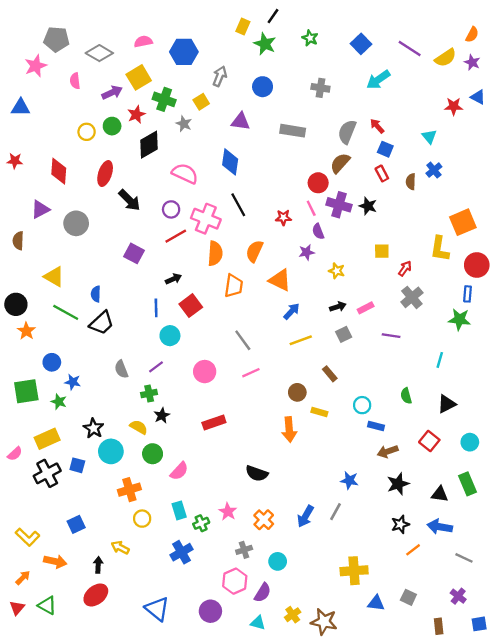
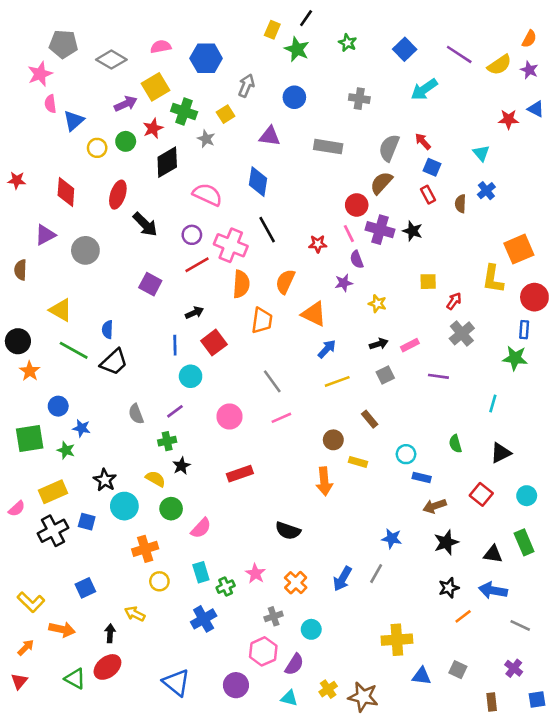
pink semicircle: (75, 81) -> (50, 104), moved
blue triangle: (21, 108) -> (74, 121), moved, turned -42
green triangle: (47, 605) -> (75, 679), moved

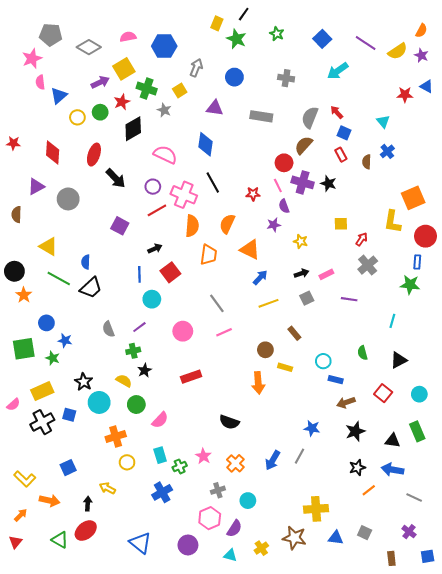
brown star: (363, 697) -> (294, 538), moved

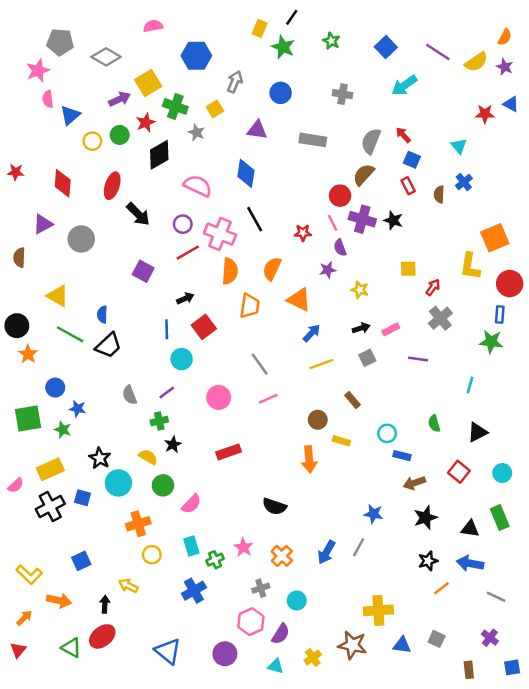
pink semicircle: (128, 37) -> (153, 26), moved

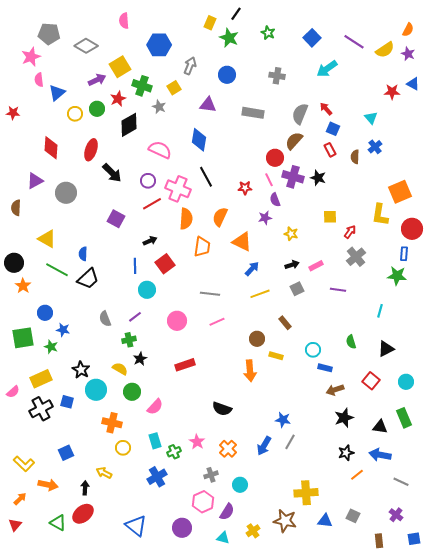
pink semicircle: (153, 26) -> (124, 21), turned -84
red star: (16, 172) -> (13, 113), moved
gray line: (260, 364) -> (210, 294), turned -48
blue star: (373, 514) -> (283, 420), moved
orange cross: (138, 524) -> (112, 423), turned 30

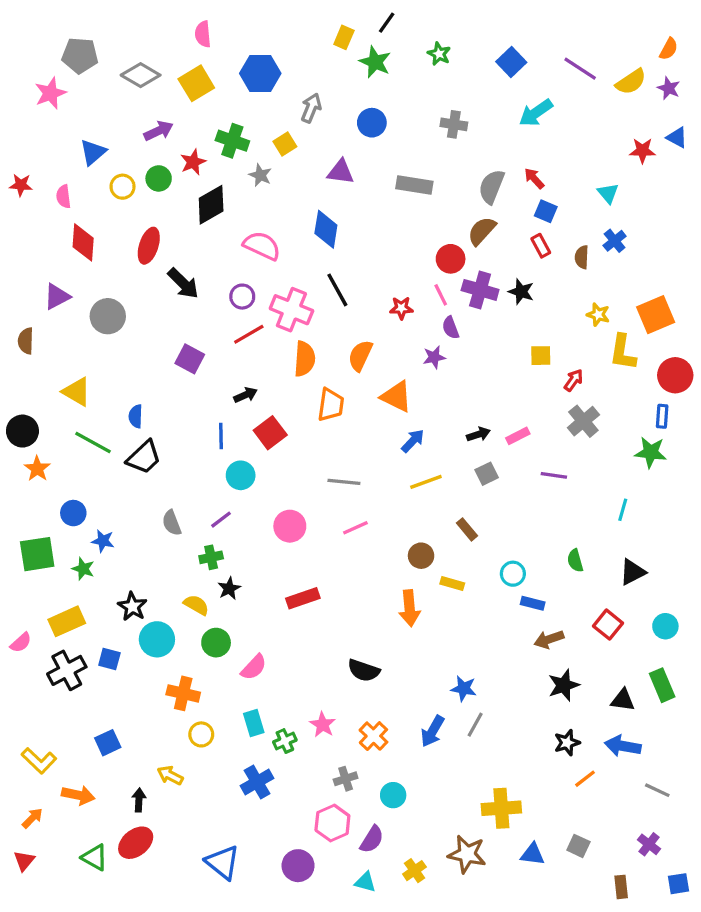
yellow square: (120, 67) -> (196, 83), moved
pink semicircle: (39, 80) -> (63, 196), moved
yellow star: (291, 234) -> (598, 315), moved

